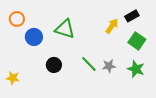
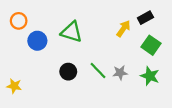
black circle: (54, 65) -> (68, 72), moved

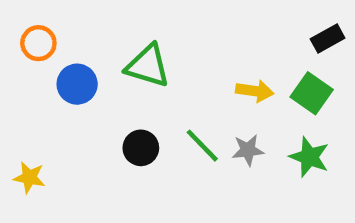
black rectangle: (145, 18) -> (328, 39), moved
yellow arrow: (123, 29) -> (255, 91), moved, turned 63

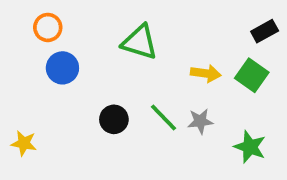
orange circle: (38, 43) -> (48, 27), moved
green triangle: (148, 66) -> (140, 42), moved
green star: (309, 157) -> (250, 147), moved

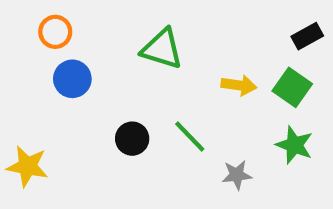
gray star: (200, 121) -> (237, 175), moved
yellow star: (24, 143) -> (28, 166), size x1.4
green star: (250, 147) -> (294, 145), moved

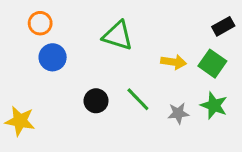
gray star: (237, 175) -> (178, 113), moved

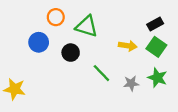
orange circle: (40, 23) -> (56, 17), moved
black rectangle: (223, 26) -> (155, 24), moved
black circle: (96, 101) -> (71, 53), moved

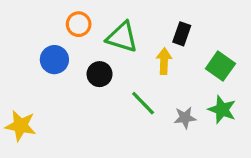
black rectangle: (155, 24) -> (182, 34), moved, turned -42
yellow arrow: (128, 46) -> (164, 61), moved, turned -96

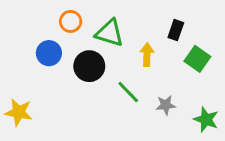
black rectangle: (182, 34) -> (176, 30), moved
black circle: (100, 74) -> (89, 66), size x1.4
green star: (222, 110) -> (206, 119), moved

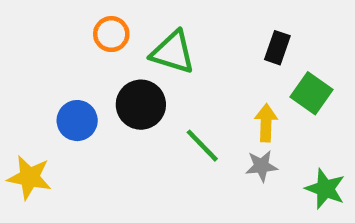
blue circle: (49, 53) -> (77, 121), moved
yellow arrow: (147, 55) -> (266, 123), moved

